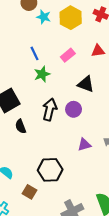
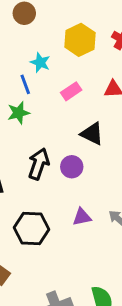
cyan star: (44, 17) -> (40, 63), moved
green star: (42, 74) -> (18, 113), moved
black hexagon: (50, 170) -> (32, 228), moved

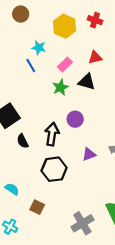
green star: (18, 113) -> (60, 87), moved
black triangle: (92, 134) -> (87, 82), moved
black arrow: (39, 164) -> (52, 134), moved

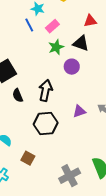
pink rectangle: (65, 65) -> (52, 26), moved
purple circle: (75, 119) -> (72, 67), moved

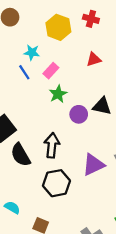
black triangle: (81, 43) -> (102, 106), moved
black semicircle: (18, 95) -> (21, 155), size x1.5
purple triangle: (79, 111) -> (93, 165), size x1.5

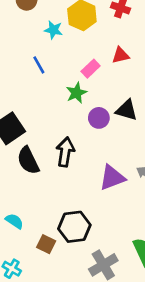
cyan star: (32, 52) -> (53, 30), moved
pink rectangle: (51, 71) -> (91, 69), moved
black hexagon: (56, 183) -> (74, 227), moved

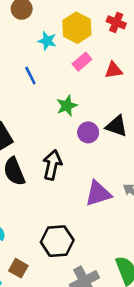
pink rectangle: (91, 69) -> (82, 62), moved
brown square: (46, 244) -> (18, 268), moved

